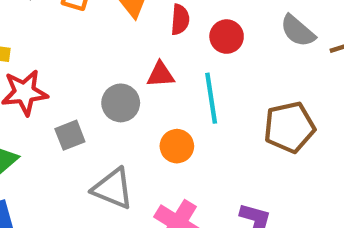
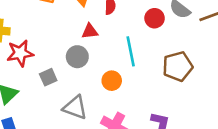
red circle: (227, 37) -> (155, 18), moved
red triangle: (161, 75) -> (90, 31), moved

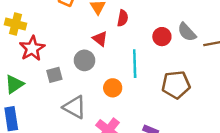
red triangle: (90, 31) -> (100, 39), turned 35
red star: (20, 53) -> (32, 48), turned -30

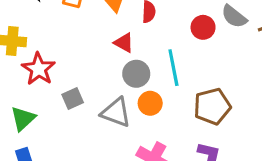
gray circle: (84, 60) -> (136, 74), moved
brown pentagon: (176, 85) -> (212, 106), moved
gray triangle: (75, 107) -> (116, 113), moved

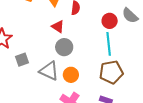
cyan line: (173, 68) -> (109, 44), moved
orange circle: (150, 103) -> (71, 75), moved

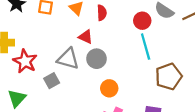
gray triangle: (49, 71) -> (68, 59), moved
brown pentagon: (111, 72) -> (169, 77), moved

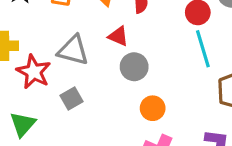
gray triangle: (68, 59) -> (73, 50), moved

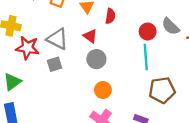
red star: (34, 72) -> (27, 48), turned -30
gray square: (72, 99) -> (55, 64), moved

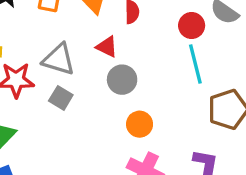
gray square: (55, 64) -> (61, 98), turned -32

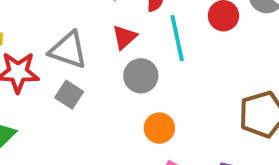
red triangle: (107, 47) -> (124, 37), turned 50
cyan line: (195, 64) -> (177, 38), moved

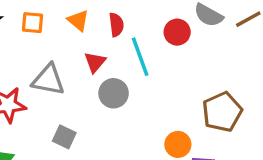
gray square: (69, 95) -> (64, 137), moved
orange circle: (159, 128) -> (178, 144), moved

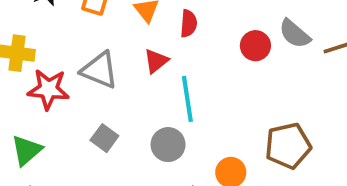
cyan line: (140, 57) -> (187, 99), moved
gray circle: (114, 93) -> (168, 145), moved

